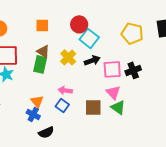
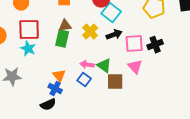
brown triangle: (43, 51) -> (65, 26), turned -40
green triangle: (118, 107) -> (104, 66), moved
black semicircle: (46, 132) -> (48, 105), moved

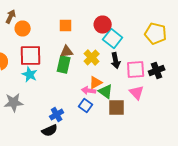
black arrow: (114, 35) -> (116, 60), turned 98
orange triangle: (59, 76) -> (96, 82), moved, turned 40
blue cross: (55, 89) -> (57, 114), turned 32

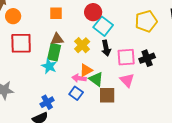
yellow pentagon: (156, 34) -> (146, 21), turned -30
cyan star: (30, 74) -> (49, 66), moved

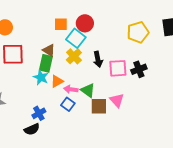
orange square: (56, 13) -> (61, 24), moved
cyan square: (103, 26) -> (76, 38), moved
brown triangle: (57, 39) -> (49, 50), turned 40
orange triangle: (86, 70) -> (57, 81), moved
pink triangle: (127, 80) -> (117, 100), moved

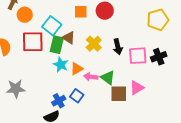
cyan square: (76, 38) -> (52, 26), moved
green rectangle: (46, 63) -> (57, 45), moved
pink triangle: (117, 100) -> (137, 88), turned 42
blue square: (68, 104) -> (77, 96), moved

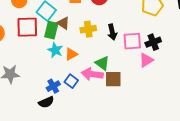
yellow cross: (94, 44) -> (88, 29), turned 35
pink arrow: (91, 77) -> (92, 74), moved, size x1.5
pink triangle: (137, 88) -> (146, 60), moved

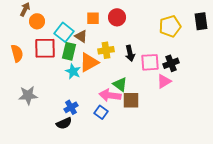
brown triangle: (63, 23) -> (81, 36), moved
orange triangle: (71, 54) -> (89, 62), moved, size x1.5
blue square: (71, 81) -> (101, 112), moved

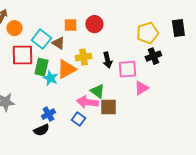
green rectangle: (69, 51) -> (41, 67), moved
black cross: (171, 63) -> (153, 56), moved

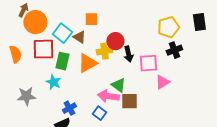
red circle: (94, 24) -> (115, 41), moved
orange circle: (14, 28) -> (35, 22), size x1.5
cyan star: (50, 78) -> (53, 82), moved

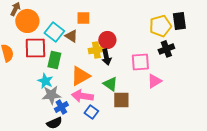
black rectangle: (199, 22) -> (179, 21), moved
black arrow: (128, 54) -> (106, 57), moved
orange triangle: (87, 63) -> (80, 76), moved
gray star: (26, 96) -> (51, 95), moved
pink arrow: (108, 96) -> (82, 96), moved

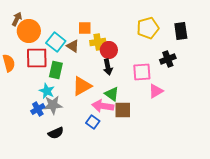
yellow pentagon: (160, 26) -> (148, 28), moved
yellow cross: (96, 50) -> (98, 42), moved
pink arrow: (82, 96) -> (103, 106), moved
blue cross: (61, 107) -> (38, 109), moved

